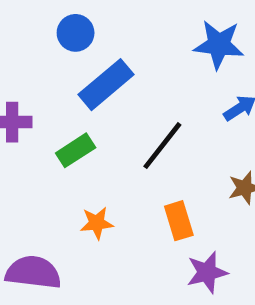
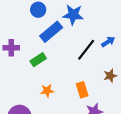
blue star: (219, 45) -> (73, 15), moved
black line: (162, 146) -> (86, 50), moved

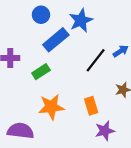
blue star: (73, 15) -> (81, 20), turned -30
orange star: (47, 91) -> (51, 107), size x1.6

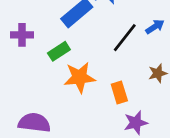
orange star: (51, 107) -> (80, 77), moved

